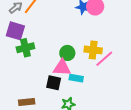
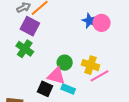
purple square: (15, 31) -> (30, 26), moved
green cross: (25, 48) -> (25, 49), turned 36

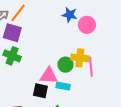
pink circle: (102, 23) -> (87, 25), moved
green circle: (65, 63) -> (66, 65), moved
pink line: (100, 76) -> (91, 67), turned -54

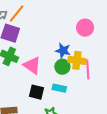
blue star: (70, 15) -> (63, 51), moved
pink triangle: (49, 76) -> (32, 65), moved, turned 30

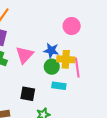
pink triangle: (32, 65) -> (25, 55), moved, turned 42
cyan rectangle: (59, 88) -> (59, 86), moved

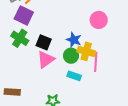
pink triangle: (25, 55) -> (46, 59), moved
black square: (28, 94) -> (44, 42), moved

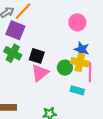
pink circle: (99, 20) -> (77, 22), moved
blue star: (74, 40) -> (82, 49), moved
cyan rectangle: (74, 76) -> (77, 90), moved

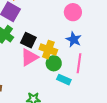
yellow cross: (80, 62) -> (48, 50), moved
green circle: (65, 68) -> (54, 63), moved

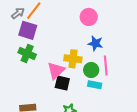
black square: (28, 40) -> (62, 83), moved
green circle: (54, 63) -> (91, 70), moved

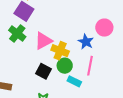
pink circle: (89, 17) -> (104, 28), moved
green circle: (91, 70) -> (65, 66), moved
pink triangle: (56, 71) -> (43, 41), moved

